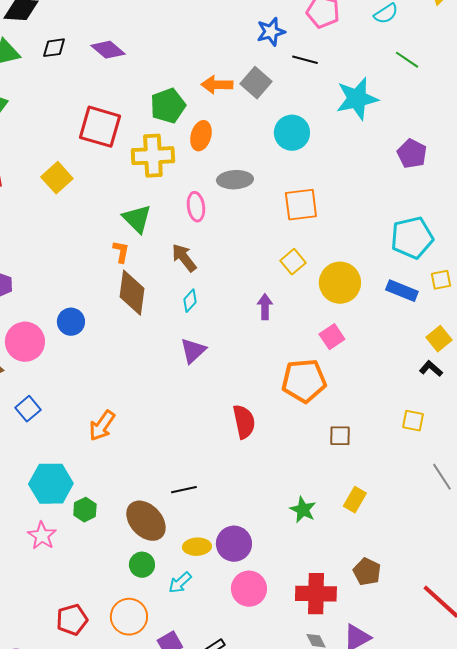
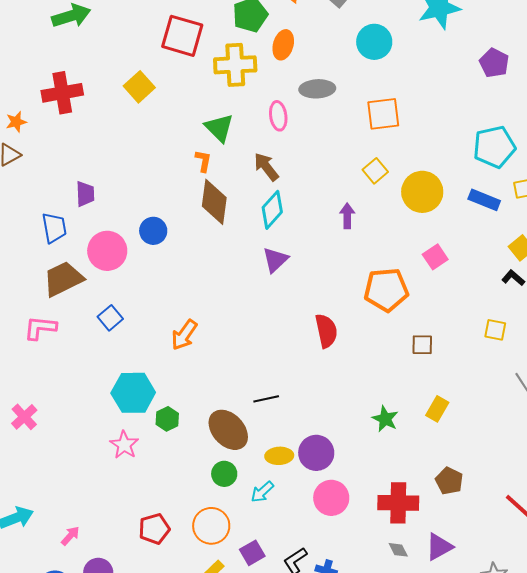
cyan diamond: (190, 301) -> (272, 210), size x1.6
pink square: (332, 337) -> (435, 257), moved

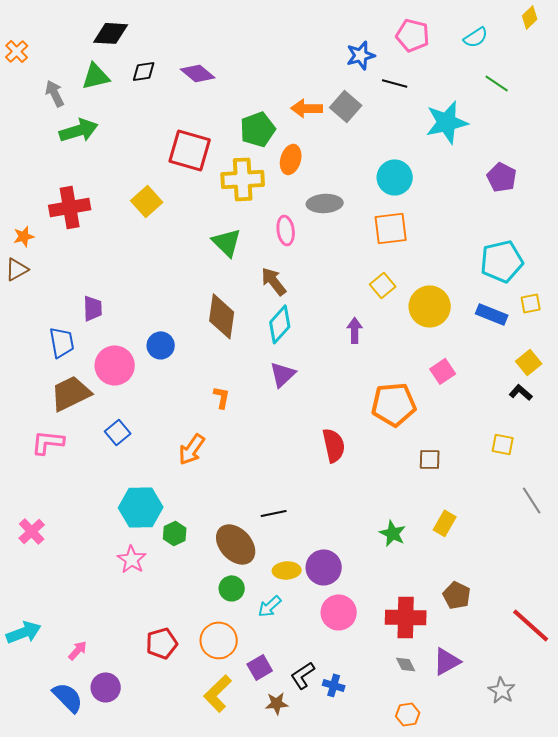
cyan circle: (374, 42) -> (395, 177), moved
orange L-shape: (203, 161) -> (222, 397), moved

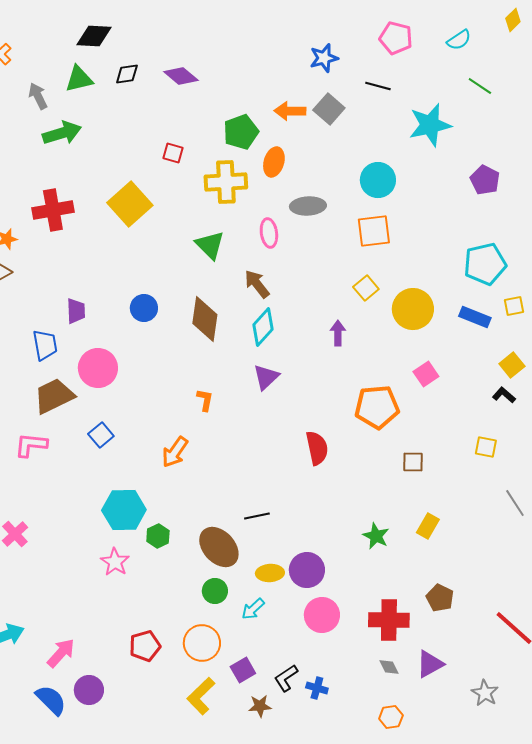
blue star: (361, 55) -> (324, 58), moved
red square: (190, 150) -> (173, 153), size x0.5
yellow square: (147, 201) -> (130, 204), size x1.4
blue circle: (161, 345) -> (144, 308), moved
pink arrow: (78, 650) -> (61, 653), size x1.5

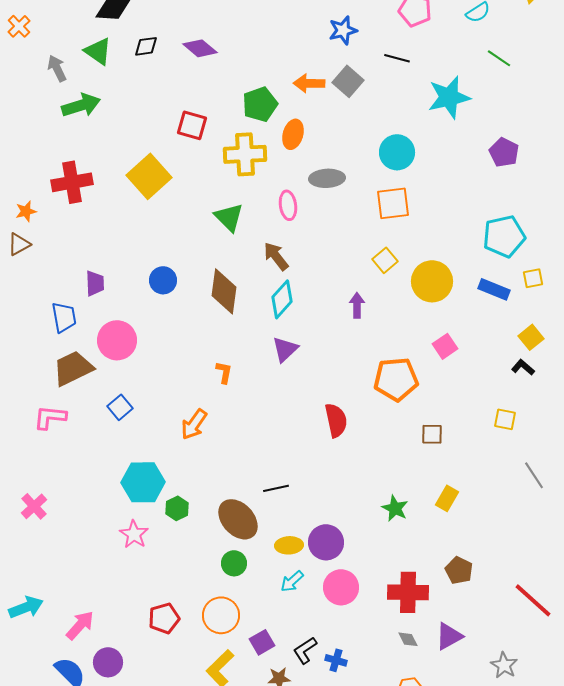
green triangle: (79, 79) -> (98, 51), turned 48
red square: (173, 153) -> (192, 125), size x1.4
cyan arrow: (253, 609) -> (292, 581), moved

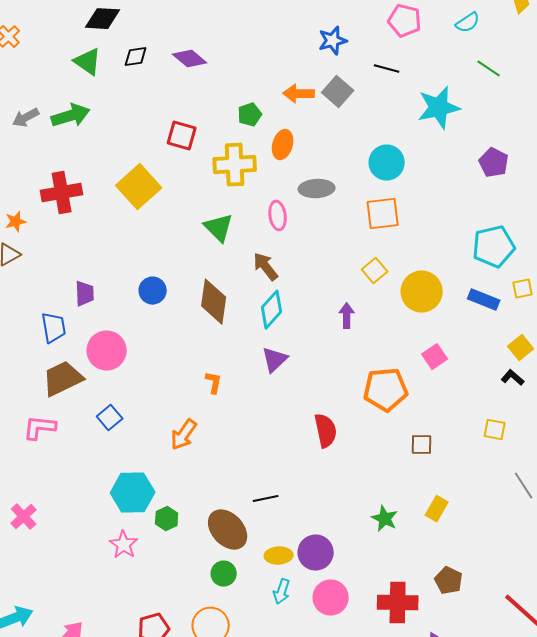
gray arrow: (57, 68) -> (26, 118), moved, turned -92
green pentagon: (260, 104) -> (250, 115), size x0.7
cyan arrow: (292, 581) -> (282, 592), turned -30

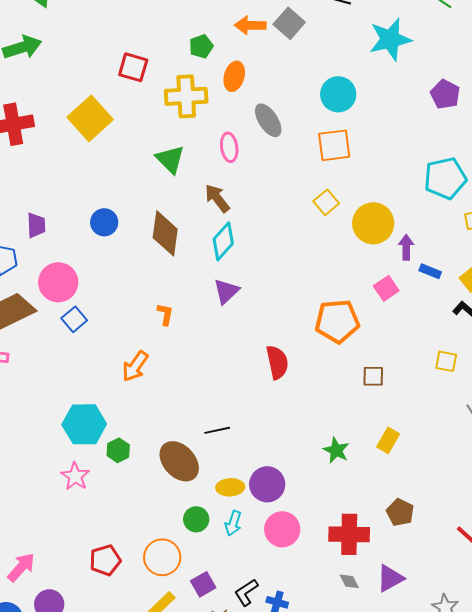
gray ellipse: (317, 189) -> (268, 120), turned 60
blue rectangle: (484, 300) -> (430, 271), moved, size x0.7
purple arrow: (347, 316) -> (406, 247), moved
blue square: (110, 418) -> (74, 319), moved
green circle: (224, 574) -> (196, 519), moved

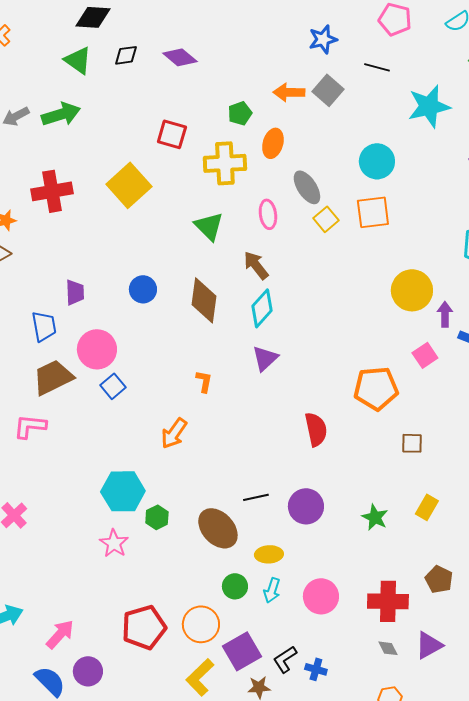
yellow square: (326, 202) -> (326, 219), moved
purple circle: (267, 484) -> (306, 506), moved
red pentagon: (105, 560) -> (144, 627), size x1.4
purple square: (203, 584) -> (242, 651), size x1.5

